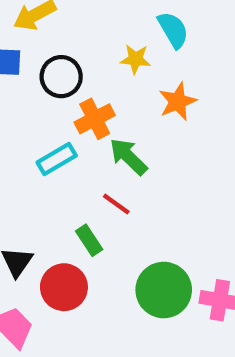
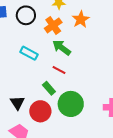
orange cross: (95, 119) -> (53, 25), moved
cyan rectangle: (57, 159) -> (29, 53), turned 66
green circle: (164, 290) -> (71, 104), moved

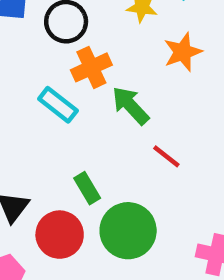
orange cross: (53, 25) -> (91, 67), moved
red line: (59, 70) -> (166, 156), moved

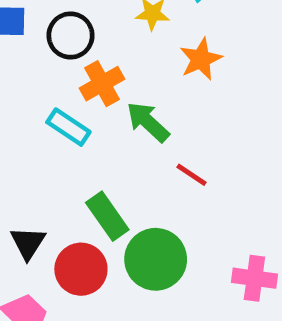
green rectangle: (87, 188) -> (107, 216), size x1.4

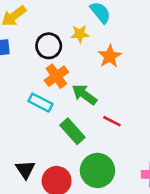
black circle: (71, 36) -> (49, 46), moved
green rectangle: (107, 216) -> (72, 131), moved

